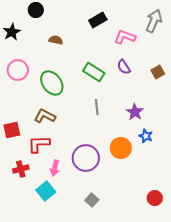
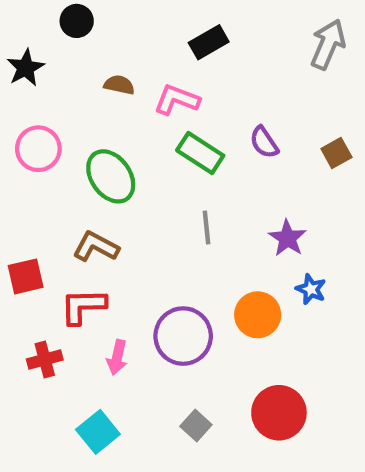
pink L-shape: (125, 37) -> (177, 100), moved
cyan square: (46, 191) -> (98, 432), moved
red circle: (155, 198) -> (279, 413), moved, size x1.6

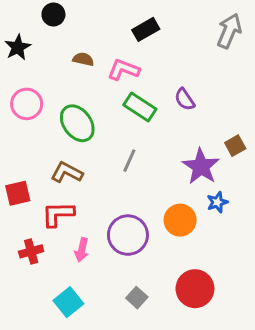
brown square: (336, 153) -> (235, 146), moved
gray line: (207, 227) -> (129, 161), moved, turned 30
purple star: (287, 238) -> (201, 166), size x1.4
blue star: (311, 289) -> (217, 202), turned 30

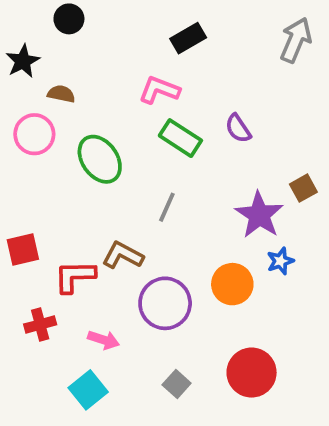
brown semicircle: (83, 59) -> (61, 94), moved
brown L-shape: (67, 172) -> (123, 255), moved
pink arrow: (82, 250) -> (104, 340), moved, turned -85

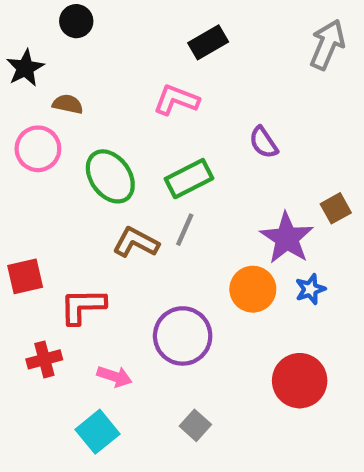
green rectangle: (180, 138) -> (189, 179), moved, turned -60
brown L-shape: (123, 255) -> (136, 242), moved
orange circle: (232, 284) -> (253, 289), moved
red circle: (252, 373) -> (300, 381), moved

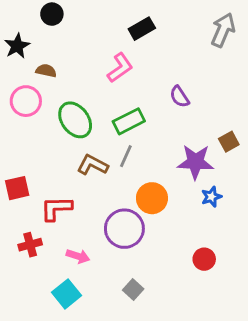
pink L-shape: (176, 100) -> (120, 68), turned 124
purple star: (287, 238) -> (195, 162), turned -30
orange circle: (253, 289) -> (152, 198), moved
red circle: (300, 381) -> (204, 259), size x0.6

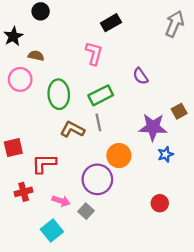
pink L-shape: (120, 68) -> (94, 53), turned -40
green ellipse: (75, 120) -> (59, 94), turned 32
gray line: (126, 156) -> (98, 123), turned -36
gray square: (133, 290) -> (86, 211), moved

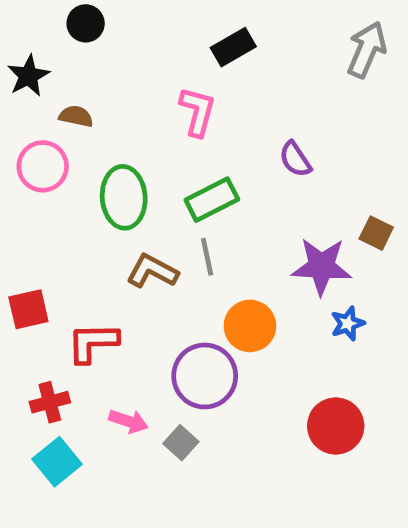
brown square: (179, 111) -> (376, 233), turned -35
red circle: (160, 203) -> (336, 426), size x1.5
cyan square: (52, 230) -> (57, 462), moved

